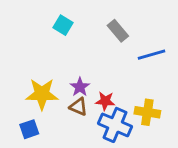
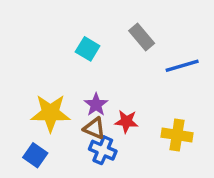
cyan square: (63, 25) -> (88, 49), moved
blue cross: (115, 125) -> (103, 150), moved, size x0.7
blue square: (29, 129) -> (35, 155), turned -36

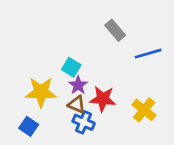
cyan square: (88, 49) -> (71, 67), moved
red star: (126, 121) -> (103, 99), size x1.4
yellow cross: (177, 135) -> (144, 110), turned 30

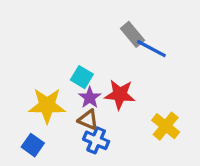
blue line: (148, 54) -> (151, 49), moved, turned 44
red star: (103, 99) -> (120, 94), moved

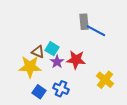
gray rectangle: (132, 34) -> (84, 22), turned 35
brown triangle: (88, 120) -> (38, 52), moved
blue square: (33, 145) -> (39, 92), moved

